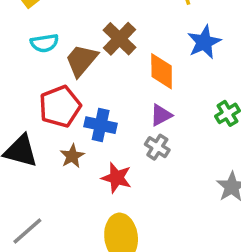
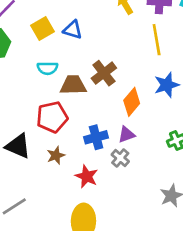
brown trapezoid: (81, 60) -> (73, 85), turned 40
orange diamond: (162, 71) -> (132, 102), turned 32
blue cross: (101, 125) -> (96, 137), moved, turned -35

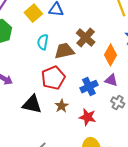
cyan semicircle: (47, 68) -> (43, 42), turned 112
purple triangle: (126, 135) -> (111, 80), turned 48
gray cross: (120, 158) -> (118, 102), moved

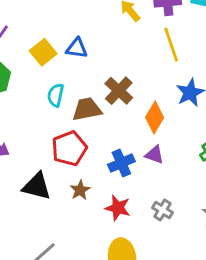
gray cross: (118, 102) -> (162, 210), moved

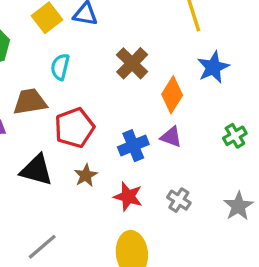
brown trapezoid: (87, 109) -> (30, 102), moved

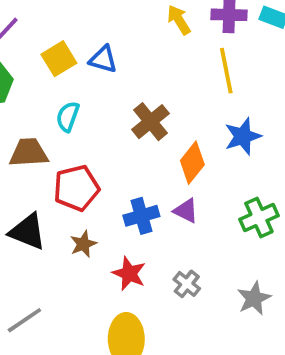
green cross: (235, 136) -> (259, 218), size x1.4

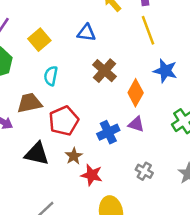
blue triangle: (103, 59) -> (86, 33), moved
blue star: (243, 136) -> (165, 71), turned -30
red star: (129, 273) -> (92, 175), moved

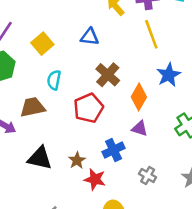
blue star: (165, 71) -> (169, 75), turned 30
red pentagon: (64, 121) -> (88, 108), moved
blue cross: (108, 132) -> (114, 150), moved

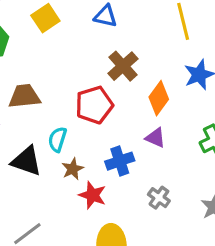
cyan semicircle: (54, 80) -> (57, 139), moved

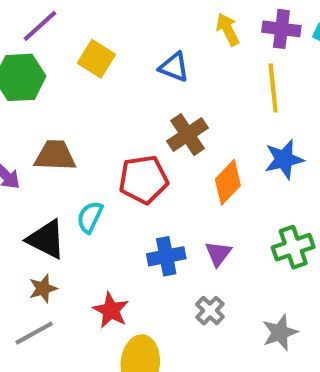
yellow square: (45, 18) -> (96, 59), turned -32
purple triangle: (155, 138) -> (218, 254), moved, turned 35
brown star: (73, 169) -> (43, 289), moved
red star: (92, 195) -> (111, 310), moved

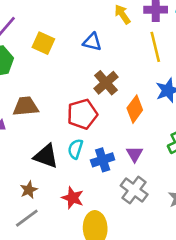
cyan semicircle: (90, 217) -> (75, 149), moved
black triangle: (46, 239) -> (46, 156), moved
gray cross: (210, 311) -> (134, 190), size x1.5

